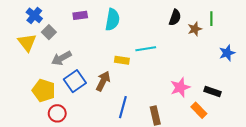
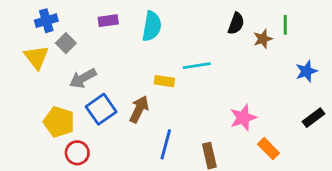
blue cross: (34, 15) -> (46, 21), turned 35
black rectangle: (212, 92) -> (313, 118), moved, turned -56

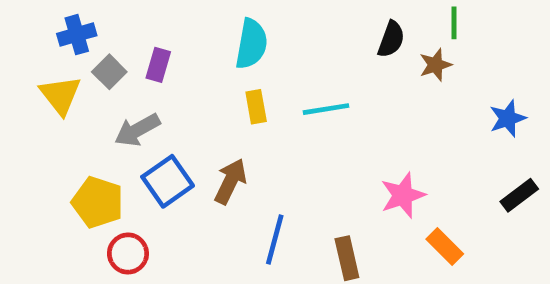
purple rectangle: (108, 21) -> (158, 65), moved, turned -66
green line: (285, 25) -> (454, 23), moved
yellow rectangle: (164, 81) -> (256, 107), moved, turned 72

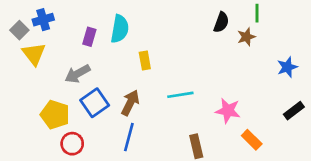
cyan semicircle: (251, 44) -> (120, 29), moved
gray square: (109, 72) -> (19, 30), moved
cyan line: (326, 109) -> (180, 95), moved
pink star: (403, 195) -> (228, 111), turned 30
blue line: (275, 240) -> (129, 137), moved

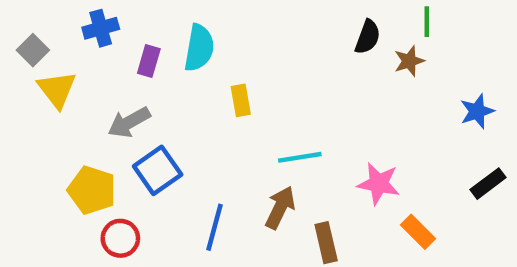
blue cross: (43, 20) -> (101, 28), moved
brown arrow: (130, 103) -> (280, 208), moved

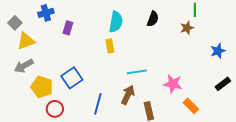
black semicircle: (368, 37) -> (153, 19), moved
cyan semicircle: (199, 48) -> (116, 22), moved
yellow triangle: (57, 89) -> (26, 41), turned 48
gray arrow: (129, 122) -> (24, 66), moved

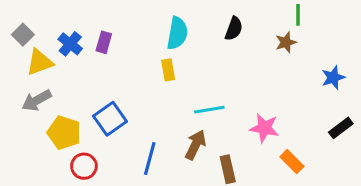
blue cross: (46, 13) -> (70, 44), moved, turned -35

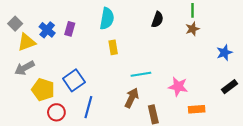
green line: (298, 15) -> (192, 10), moved
cyan semicircle: (177, 33) -> (107, 19), moved
blue line: (150, 159) -> (88, 107), moved
orange rectangle: (292, 162) -> (197, 109), turned -49

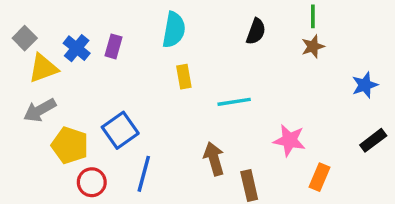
cyan line: (141, 74) -> (234, 102), moved
brown arrow: (132, 98) -> (214, 159), turned -42
orange rectangle: (197, 109) -> (320, 177), turned -63

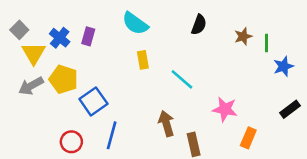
green line: (313, 16) -> (267, 43), moved
cyan semicircle: (174, 30) -> (135, 23), turned 116
yellow triangle: (43, 68) -> (34, 53), turned -40
cyan line: (234, 102) -> (182, 79), turned 50
yellow pentagon: (70, 145) -> (64, 79), moved

